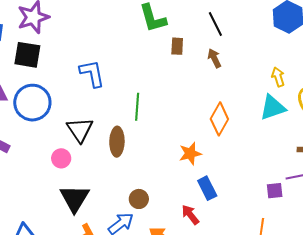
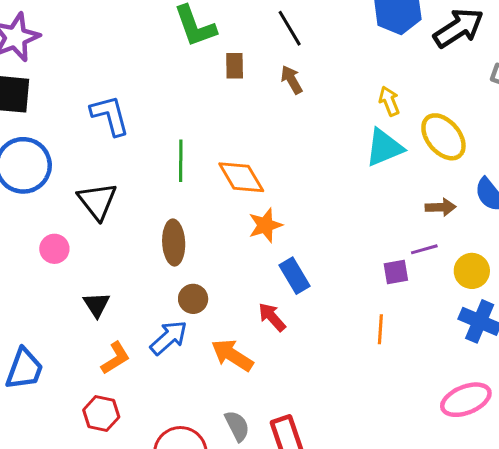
orange diamond: (219, 119) -> (241, 177), moved, turned -56
brown ellipse: (117, 142) -> (174, 242), moved
pink circle: (61, 158) -> (54, 249), moved
black triangle: (75, 198) -> (97, 305), size x0.6

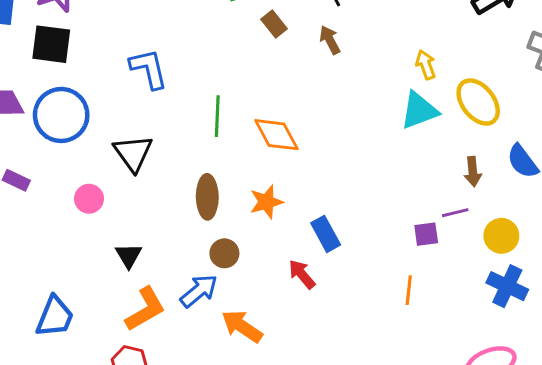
brown rectangle: (235, 66) -> (274, 24), turned -40
brown arrow: (441, 207) -> (473, 172), turned 84
orange star: (265, 225) -> (266, 202), moved
orange arrow: (232, 355) -> (242, 326), moved
orange L-shape: (115, 358) -> (145, 309), size x1.4

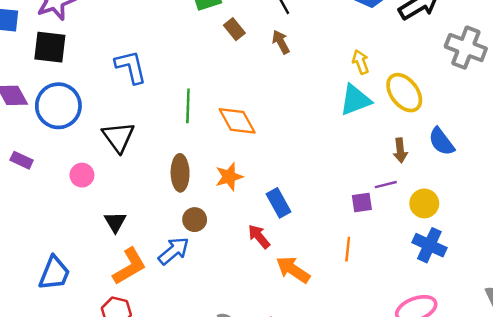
orange arrow: (242, 326) -> (293, 270), moved

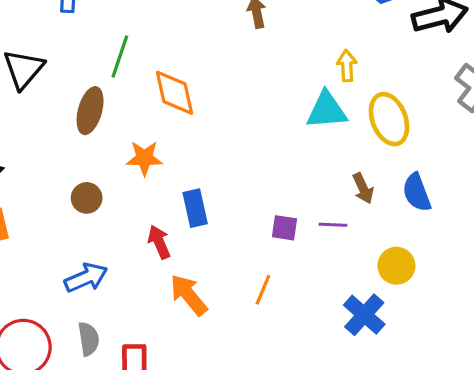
brown arrow: (400, 150) -> (363, 188), turned -35
brown ellipse: (180, 173) -> (90, 111), moved
purple square: (362, 203) -> (285, 228), moved
yellow circle: (424, 203) -> (396, 266), moved
blue arrow: (174, 251) -> (86, 278), moved

